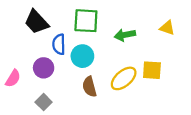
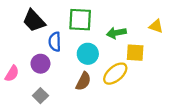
cyan circle: (82, 56) -> (88, 54), moved
yellow square: (152, 70) -> (135, 53), moved
brown semicircle: (89, 87) -> (83, 81), turned -138

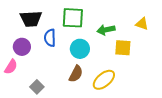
black trapezoid: (34, 21) -> (31, 19), turned -50
purple circle: (40, 64) -> (22, 47), moved
yellow ellipse: (115, 74) -> (104, 80), moved

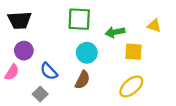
black trapezoid: (31, 19) -> (20, 20), moved
blue semicircle: (50, 38) -> (49, 71), moved, turned -42
yellow ellipse: (104, 80) -> (131, 86), moved

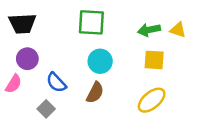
green arrow: (115, 32) -> (149, 30), moved

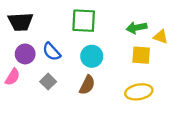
yellow triangle: (178, 30) -> (161, 37), moved
blue semicircle: (56, 83) -> (52, 52), moved
yellow ellipse: (152, 100) -> (139, 92), turned 30
gray square: (46, 109) -> (48, 82), moved

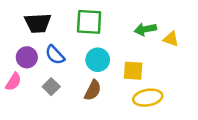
black trapezoid: (21, 22) -> (38, 23), moved
yellow square: (141, 55) -> (133, 71), moved

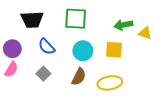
purple circle: (27, 57) -> (12, 49), moved
yellow square: (133, 71) -> (114, 50), moved
yellow ellipse: (148, 98) -> (110, 83), moved

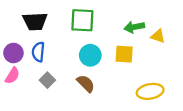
blue semicircle: (47, 47) -> (38, 52), moved, turned 48
brown semicircle: (79, 77) -> (86, 83), turned -72
yellow ellipse: (110, 83) -> (150, 91), moved

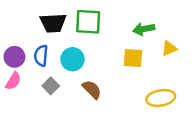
black trapezoid: (35, 21) -> (53, 23), moved
yellow triangle: (158, 36) -> (169, 48), moved, turned -42
cyan circle: (90, 55) -> (72, 59), moved

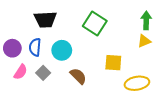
green square: (88, 22) -> (95, 24), moved, turned 30
green arrow: (144, 29) -> (146, 20), moved, turned 102
yellow square: (133, 58) -> (113, 63), moved
pink semicircle: (13, 81) -> (21, 72), moved

